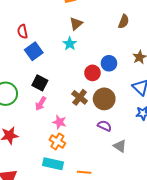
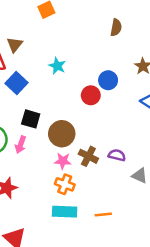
brown triangle: (76, 24) -> (15, 45), moved
brown cross: (80, 97) -> (88, 156), moved
brown circle: (104, 99) -> (62, 134), moved
pink arrow: (41, 104) -> (20, 145), moved

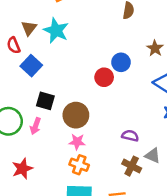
cyan star: (57, 66) -> (56, 30), moved, size x1.5
brown cross: (88, 156) -> (132, 166), moved

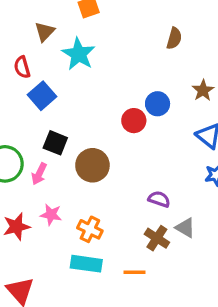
brown triangle: (29, 28) -> (45, 32), moved
pink star: (77, 142) -> (51, 215), moved

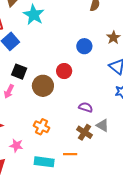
red circle: (134, 121) -> (64, 71), moved
pink star: (51, 215) -> (16, 146), moved
cyan rectangle: (86, 264) -> (44, 162), moved

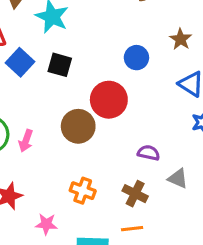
red circle: (64, 71) -> (109, 100), size x1.5
black square: (19, 72) -> (60, 65), moved
brown cross: (84, 132) -> (135, 194), moved

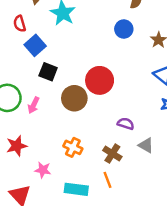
blue circle: (136, 58) -> (124, 29), moved
black square: (60, 65) -> (48, 72), moved
orange line: (132, 229) -> (107, 180), turned 70

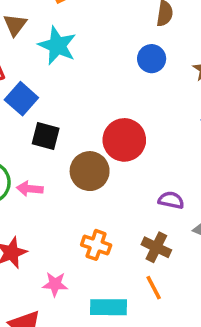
pink arrow: (34, 105) -> (30, 189), turned 77

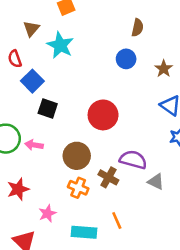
brown circle: (90, 171) -> (77, 156), moved
purple semicircle: (171, 200) -> (133, 160), size x1.5
brown cross: (156, 247) -> (108, 177), moved
pink star: (55, 284) -> (47, 213), turned -30

